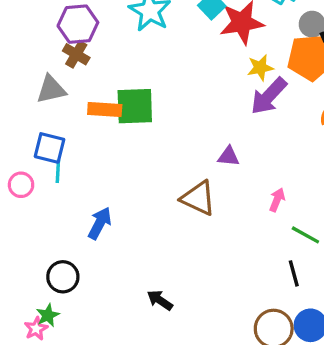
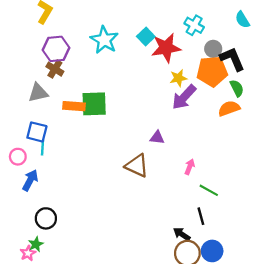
blue arrow: (100, 223) -> (30, 180), moved
black arrow: (160, 300) -> (182, 234), moved

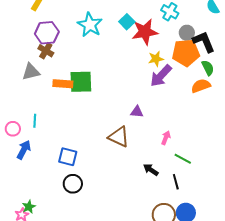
blue square: (37, 132) -> (68, 157), moved
black circle: (46, 218) -> (73, 184), moved
black arrow: (182, 234) -> (151, 170), moved

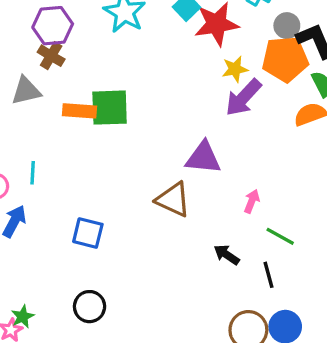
purple triangle: (137, 112) -> (203, 158), size x1.6
black circle: (73, 184) -> (90, 307), moved

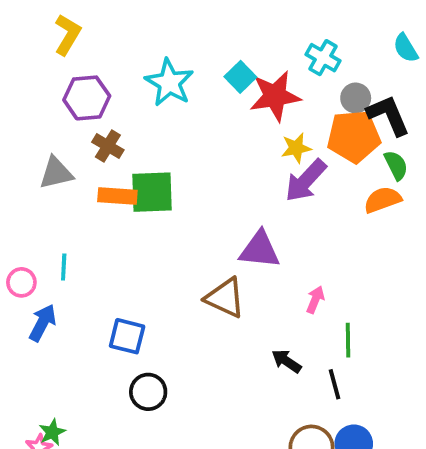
brown cross: (51, 56) -> (108, 146), moved
green line: (280, 236) -> (348, 340), turned 60
black circle: (90, 307) -> (148, 392), moved

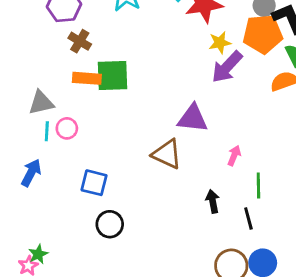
gray triangle: (56, 173) -> (41, 103), moved
pink circle: (21, 282) -> (67, 128), moved
black arrow: (287, 361) -> (213, 201), turned 45

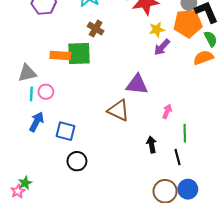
brown cross: (80, 41) -> (96, 29), moved
purple arrow: (227, 67) -> (162, 47), size x0.7
blue arrow: (31, 173) -> (37, 122), moved

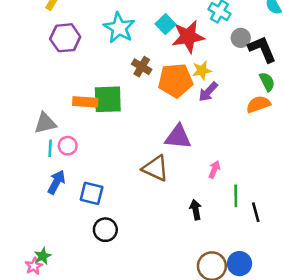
orange pentagon: (188, 23) -> (176, 80), moved
brown cross: (96, 29) -> (142, 67), moved
black line: (177, 157) -> (256, 212), moved

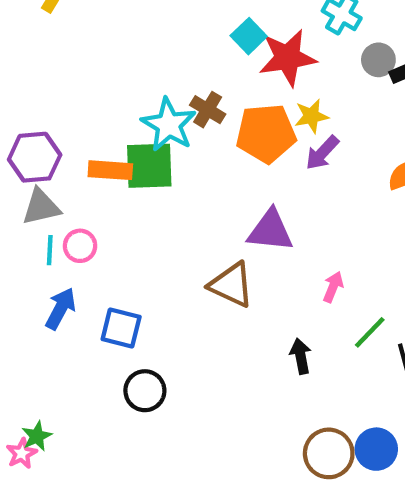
cyan star: (119, 28) -> (169, 125), moved
purple hexagon: (65, 38) -> (35, 157), moved
green line: (236, 196) -> (370, 332), turned 45

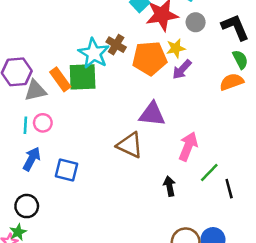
gray circle: (378, 60) -> (196, 22), moved
orange rectangle: (110, 170) -> (60, 79), turned 50
gray triangle: (41, 207) -> (35, 91), moved
pink arrow: (333, 287) -> (188, 146), size x1.6
black circle: (145, 391) -> (27, 206), moved

